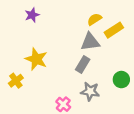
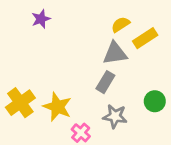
yellow star: (36, 59) -> (57, 107), moved
yellow cross: (16, 81) -> (20, 103), size x1.5

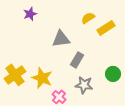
gray triangle: (115, 53) -> (61, 39), moved

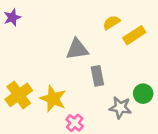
purple star: (30, 14) -> (12, 17), moved
gray rectangle: (77, 60) -> (97, 76), turned -42
gray star: (84, 85) -> (120, 108), moved

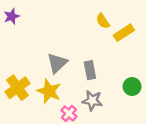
yellow semicircle: (111, 23) -> (103, 21), turned -91
gray triangle: (77, 49) -> (57, 63), moved, turned -35
gray star: (120, 108) -> (92, 101), moved

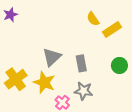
green circle: (132, 87) -> (119, 65), moved

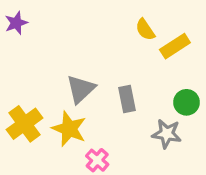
gray star: (83, 91) -> (167, 134), moved

